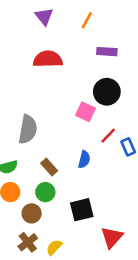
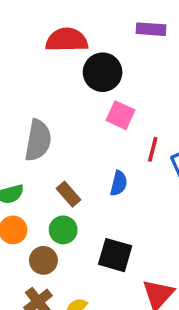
black circle: (107, 92) -> (103, 72), moved
red line: (108, 136) -> (153, 149), turned -30
black square: (82, 210) -> (115, 255), turned 30

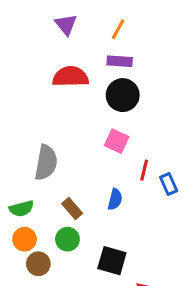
purple rectangle: (151, 29) -> (120, 61), moved
black circle: (103, 72) -> (123, 95), moved
brown circle: (43, 260) -> (38, 264), moved

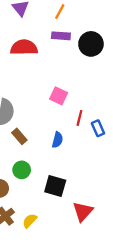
black circle: (123, 95) -> (91, 44), moved
brown rectangle: (72, 209) -> (19, 136), moved

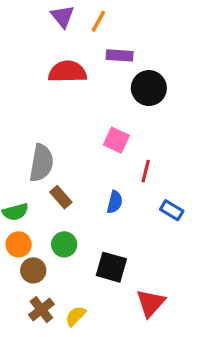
orange line: (60, 12) -> (98, 21), moved
black circle: (91, 44) -> (149, 88), moved
blue rectangle: (98, 128) -> (172, 210), moved, turned -35

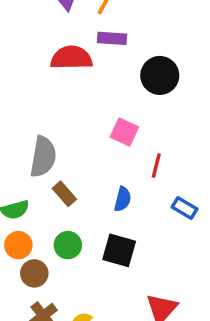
purple rectangle: (120, 55) -> (112, 38), moved
black square: (111, 267) -> (119, 250), moved

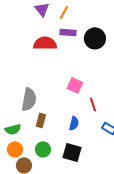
black circle: (160, 75) -> (95, 38), moved
red line: (156, 166) -> (93, 104), turned -32
brown rectangle: (64, 194) -> (41, 120), turned 56

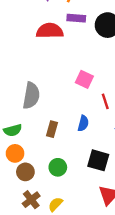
brown rectangle: (41, 120) -> (52, 129), moved
green circle: (43, 149) -> (58, 167), moved
black square: (72, 152) -> (98, 160), moved

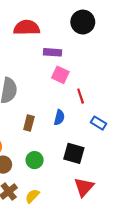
purple rectangle: (76, 18) -> (52, 52), moved

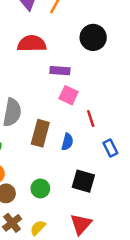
brown rectangle: (29, 123) -> (40, 133), moved, size x1.5
blue rectangle: (99, 123) -> (110, 148), turned 32
red triangle: (84, 187) -> (81, 224), moved

